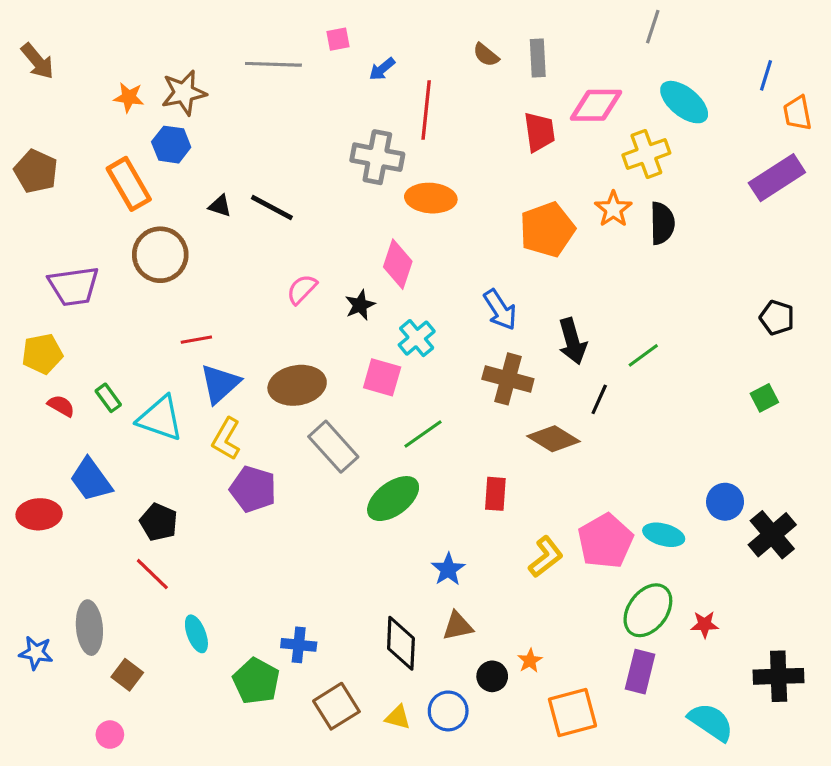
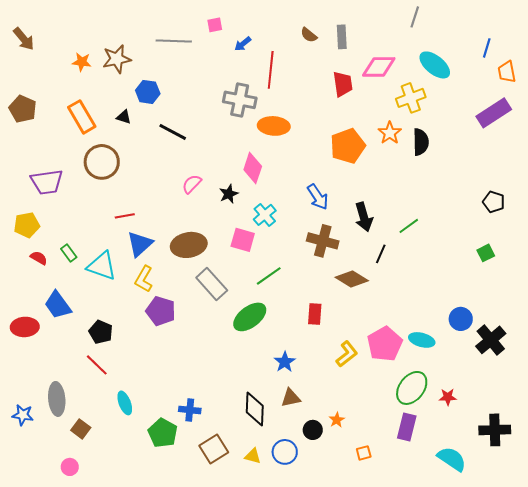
blue hexagon: (171, 145) -> (148, 92), moved
black triangle: (220, 206) -> (124, 117), moved
orange square: (572, 713) -> (364, 453), size x0.5

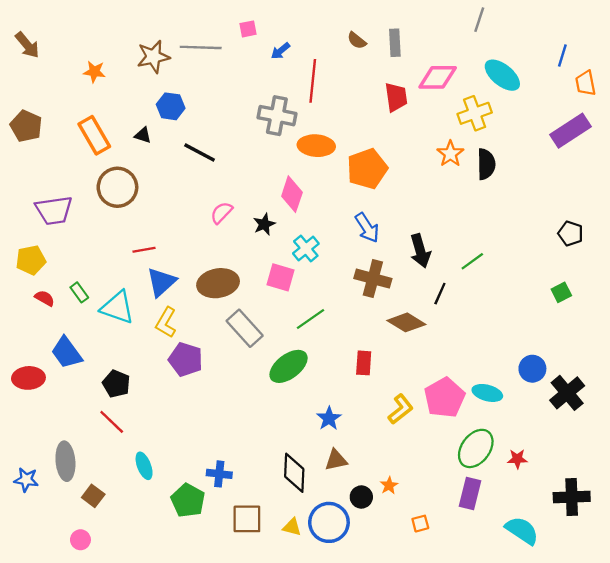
brown star: (117, 59) -> (153, 57), moved
orange pentagon: (348, 146) -> (367, 169), moved
brown square: (214, 449) -> (247, 519), turned 32
blue circle: (285, 452) -> (329, 522), size x1.4

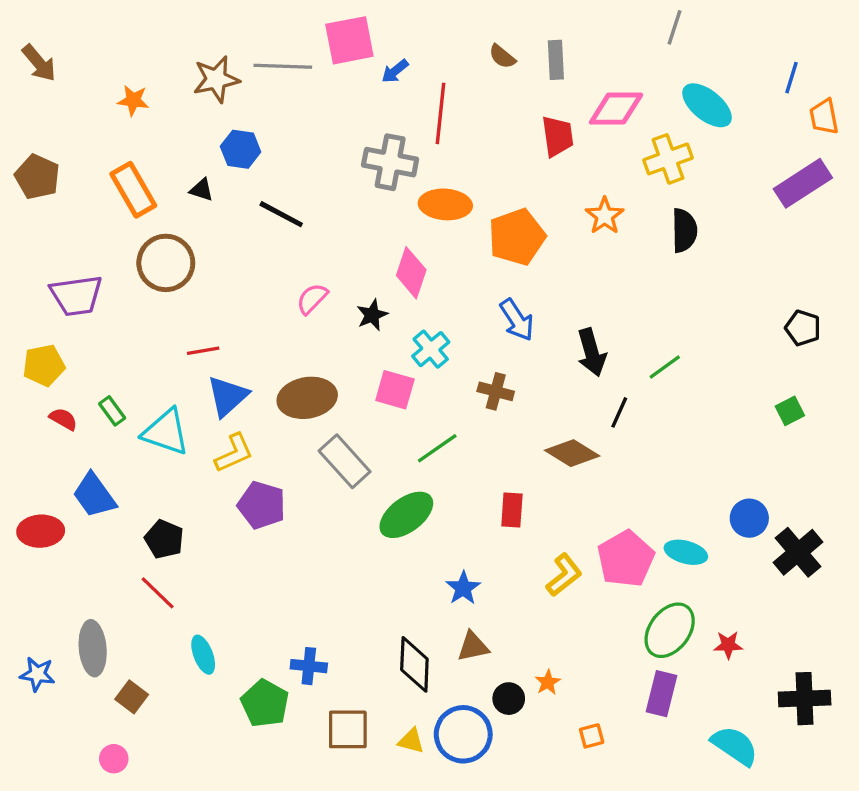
pink square: (248, 29) -> (349, 40), size x2.0
orange star: (450, 154) -> (605, 216), moved
brown cross: (373, 279) -> (496, 391), moved, size x0.7
yellow L-shape: (166, 322) -> (234, 453), turned -144

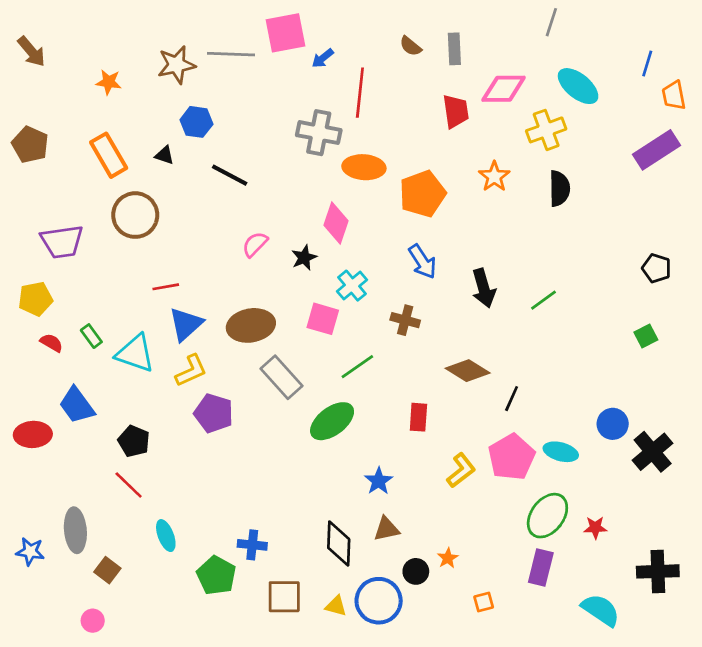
black line: (619, 412) -> (512, 399), moved

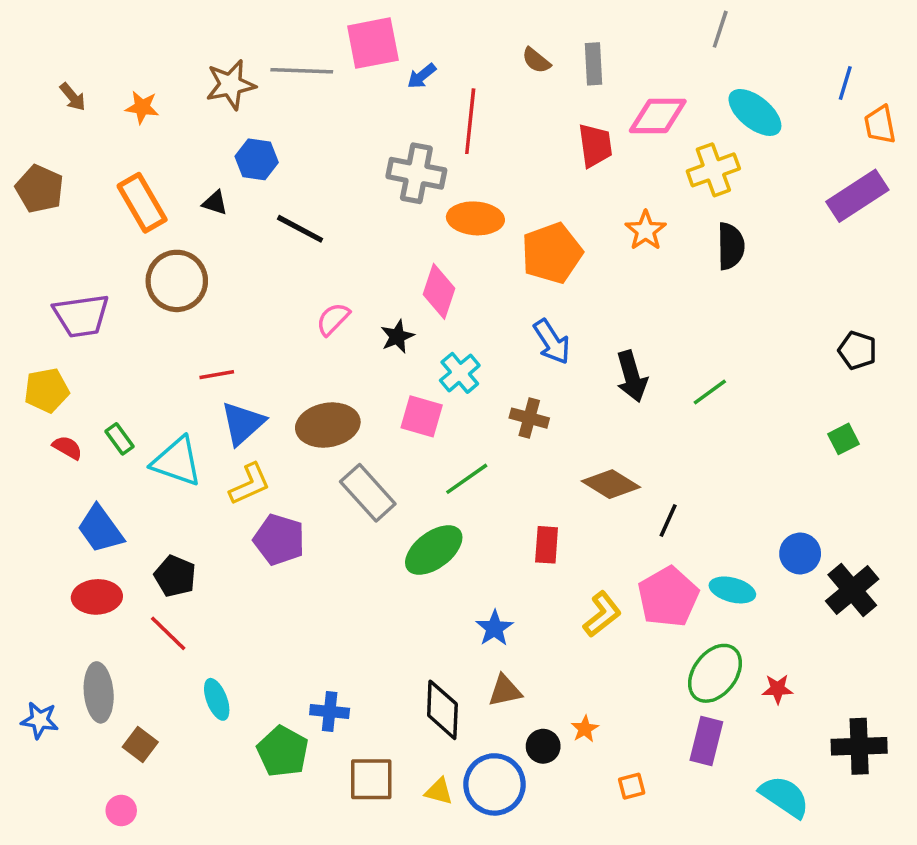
brown arrow: (32, 51) -> (73, 97), moved, size x0.7
red ellipse: (33, 434) -> (97, 597), moved

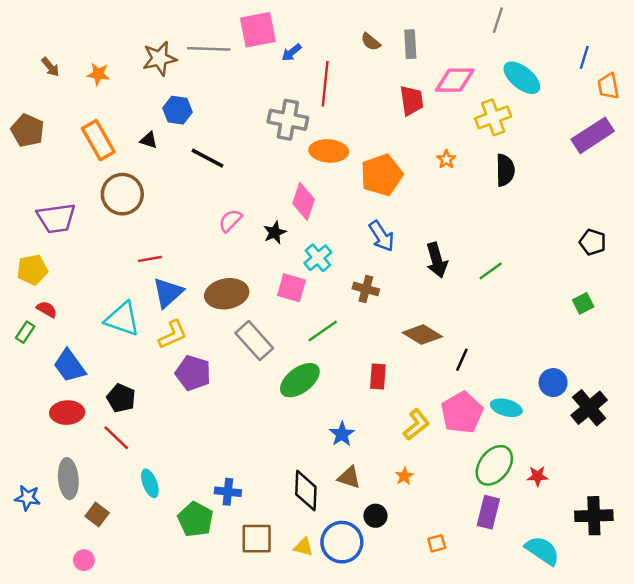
orange star: (646, 231) -> (446, 159), size x0.7
green rectangle: (119, 439) -> (25, 332), moved, turned 70
brown triangle: (505, 691) -> (349, 477), turned 30
orange star: (585, 729) -> (404, 476), moved

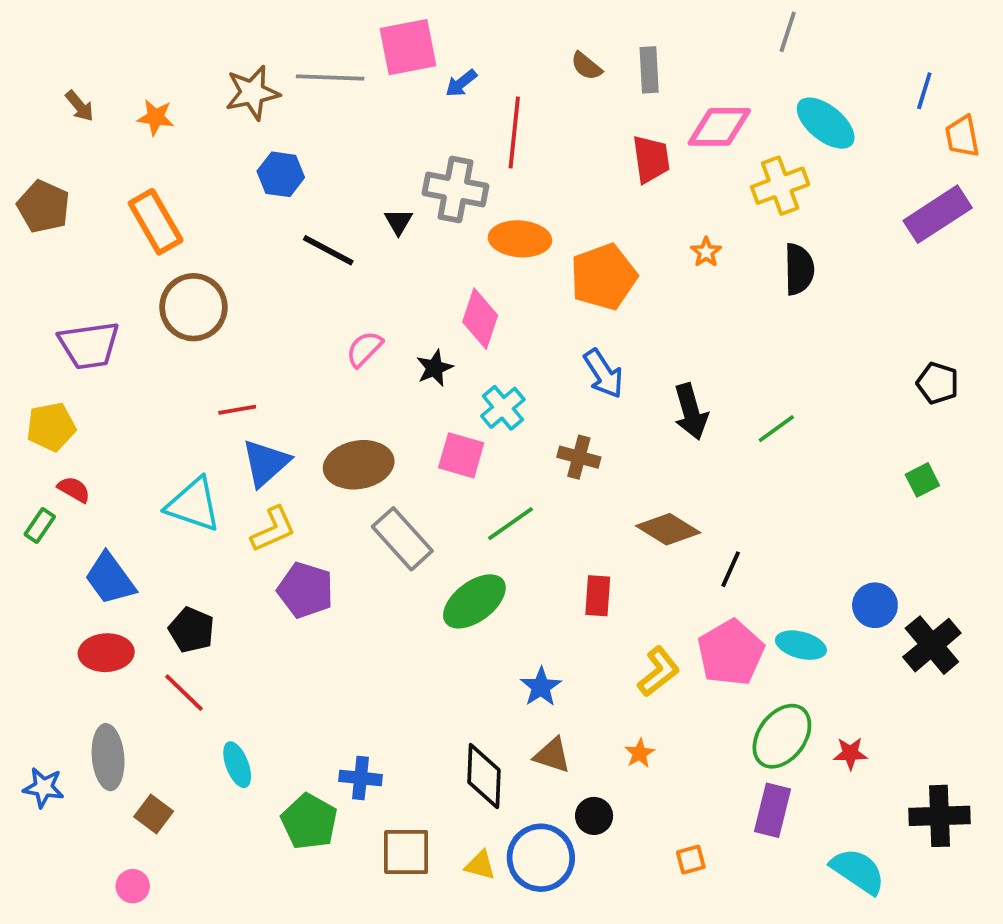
black triangle: (149, 140) -> (398, 222), moved, turned 42

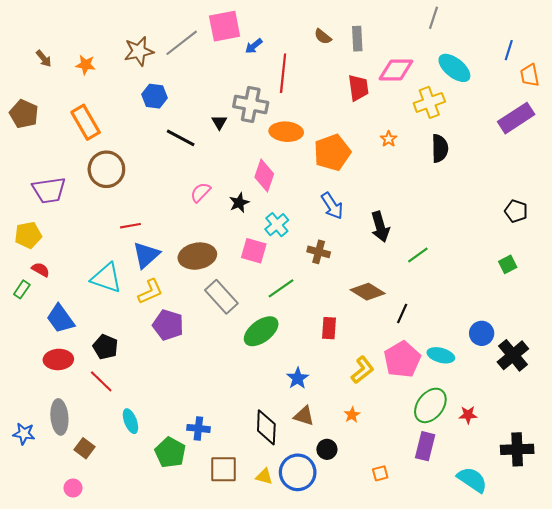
gray line: (330, 77) -> (182, 43), turned -40
green line: (776, 429) -> (418, 255), moved

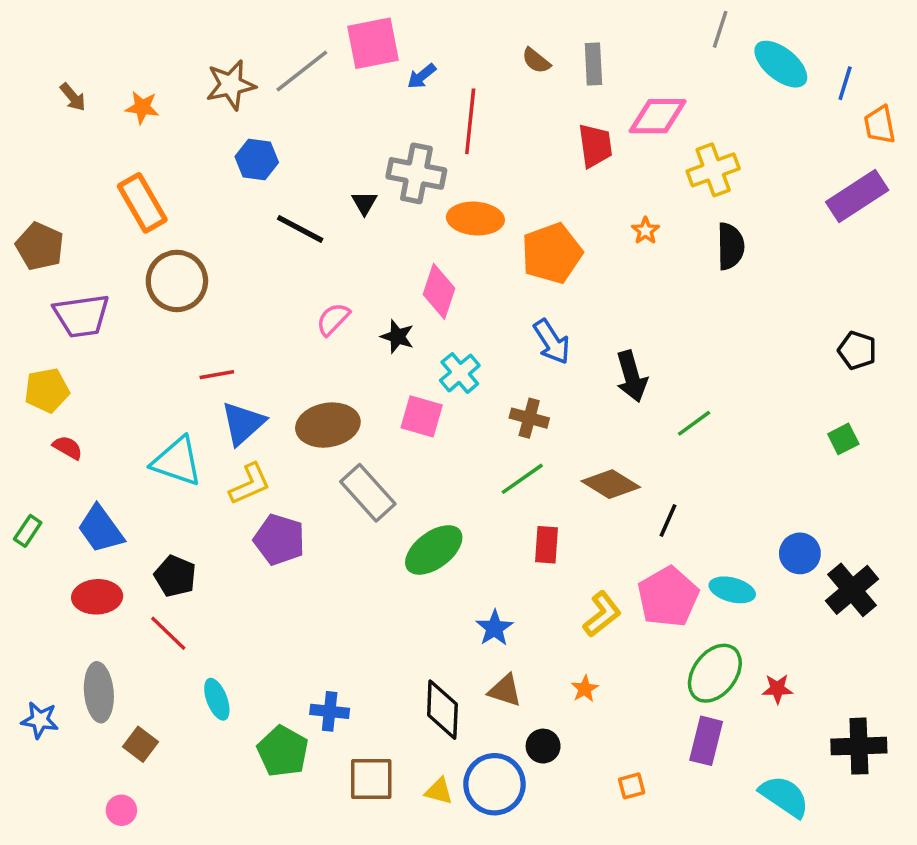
cyan ellipse: (454, 68) -> (781, 64), moved
brown pentagon: (24, 114) -> (40, 246), moved
black star: (239, 203) -> (397, 337), turned -30
green line: (281, 288) -> (522, 479), moved
green rectangle: (22, 289) -> (28, 531), moved

